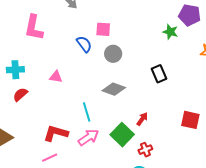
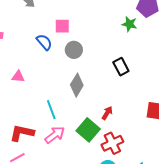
gray diamond: (114, 89) -> (77, 85), turned -75
red cross: (145, 150) -> (112, 143), size x1.5

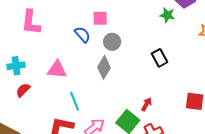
pink triangle: (18, 77) -> (57, 70), size x1.5
gray diamond: (77, 85) -> (104, 67), moved
cyan line: (51, 110) -> (75, 101), moved

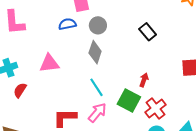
blue semicircle: (82, 35) -> (67, 24), turned -48
cyan line: (75, 101) -> (96, 87), moved

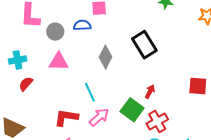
gray circle: (98, 25) -> (55, 32), moved
black rectangle: (148, 32) -> (144, 45), moved, size x1.5
cyan line: (96, 87) -> (90, 92), moved

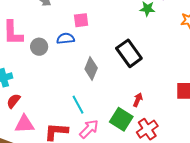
pink triangle: (59, 62) -> (24, 124), moved

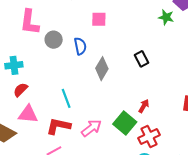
blue semicircle: (66, 39) -> (80, 46), moved, turned 78
black rectangle: (129, 53) -> (142, 59), size x0.6
cyan line: (78, 105) -> (66, 98), moved

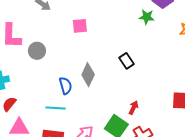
blue semicircle: (80, 46) -> (66, 86), moved
cyan line: (66, 98) -> (55, 108), turned -60

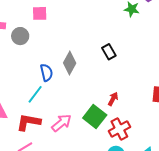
pink square: (80, 26) -> (40, 13), moved
cyan line: (55, 108) -> (35, 94), turned -60

